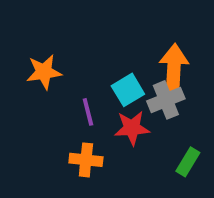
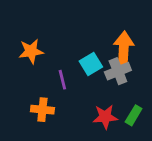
red star: (132, 128) -> (105, 117), moved
orange cross: (86, 160) -> (42, 110), moved

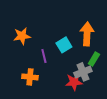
gray cross: (118, 71) -> (83, 72), moved
green rectangle: (134, 115) -> (94, 59), moved

